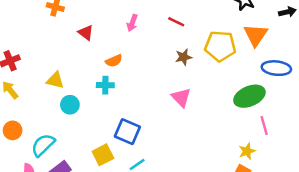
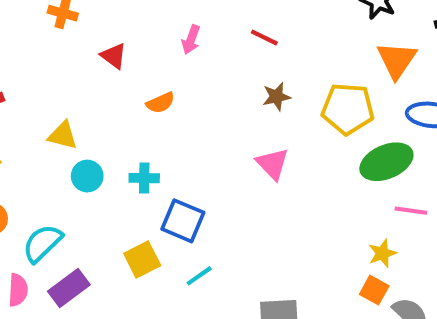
yellow pentagon: (220, 46) -> (348, 109), moved
cyan cross: (105, 85) -> (144, 178), moved
pink line: (264, 125) -> (411, 211), turned -66

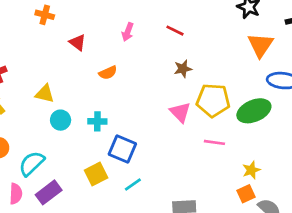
yellow pentagon: (348, 109) -> (213, 100), moved
pink line: (411, 211) -> (214, 142), moved
orange square: (374, 290) -> (246, 194), turned 36

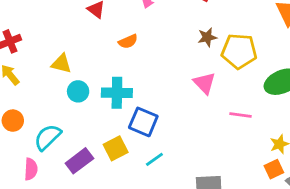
yellow pentagon: (213, 100) -> (239, 51), moved
cyan cross: (97, 121) -> (117, 93), size x1.5
purple rectangle: (49, 192) -> (79, 161), moved

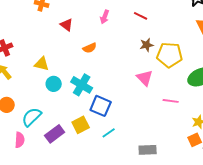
cyan cross: (117, 93) -> (82, 85), turned 30

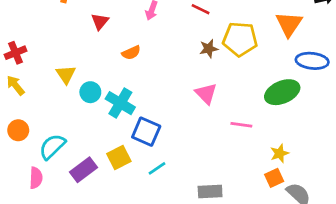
red triangle: (67, 25) -> (100, 21), turned 32
yellow pentagon: (170, 55) -> (240, 39), moved
yellow triangle: (42, 64) -> (66, 74), turned 42
cyan circle: (54, 84) -> (90, 92), moved

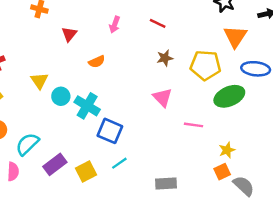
yellow pentagon: (240, 39) -> (205, 65), moved
yellow square: (119, 157) -> (86, 172), moved

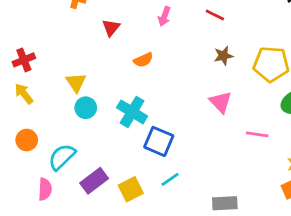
cyan circle: (61, 96) -> (86, 108), moved

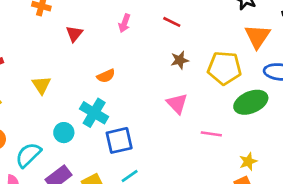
orange semicircle: (143, 60) -> (106, 76), moved
cyan circle: (86, 108) -> (64, 133), moved
blue square: (159, 141) -> (119, 140), turned -36

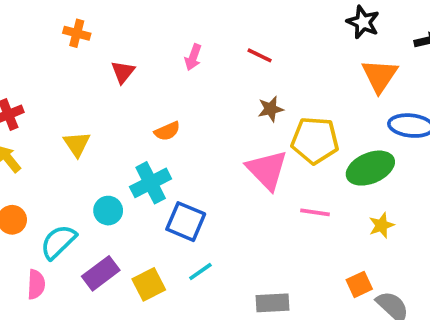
yellow pentagon: (224, 68) -> (315, 140), moved
pink triangle: (177, 104) -> (267, 170), size x1.4
cyan cross: (94, 113) -> (151, 183), turned 32
blue square: (119, 140) -> (186, 222), turned 36
yellow star: (248, 162) -> (381, 225), moved

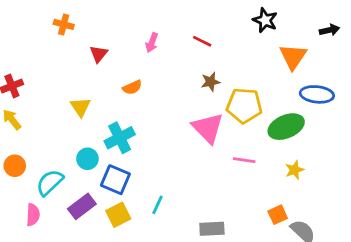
black star: (363, 22) -> (265, 20), moved
orange semicircle: (167, 131) -> (132, 87), moved
yellow triangle: (77, 144) -> (80, 107), moved
blue square: (186, 222) -> (115, 180), moved
cyan line: (200, 271) -> (157, 205), turned -30

